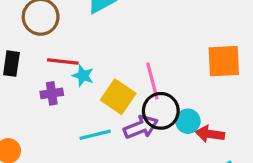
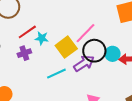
red line: (63, 62) -> (27, 32), turned -30
pink line: (152, 81) -> (85, 33), turned 70
yellow square: (118, 97) -> (66, 47), turned 30

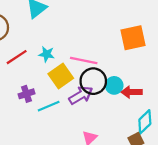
pink line: (85, 33) -> (84, 61), turned 55
cyan star: (42, 38) -> (47, 54), moved
purple cross: (24, 53) -> (26, 94), moved

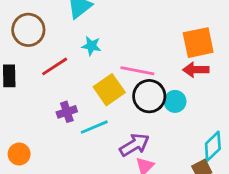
cyan star: (47, 54) -> (91, 46), moved
red arrow: (132, 92) -> (196, 70), moved
purple arrow: (81, 95) -> (134, 145), moved

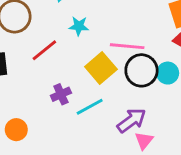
orange circle: (19, 154) -> (16, 130), moved

